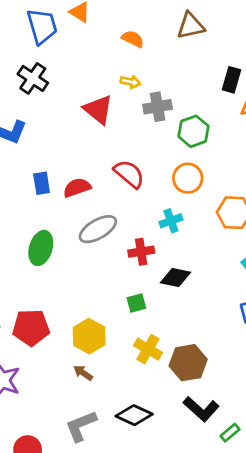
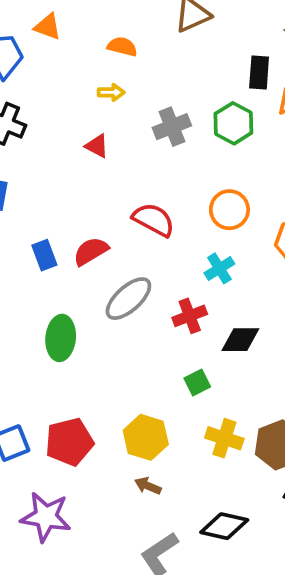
yellow arrow: (130, 82) -> (111, 92), moved
red triangle: (98, 110) -> (97, 146), size x0.6
green hexagon: (193, 131) -> (233, 123), moved

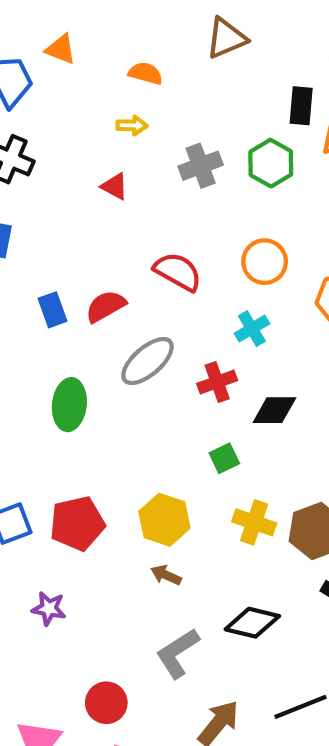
purple star: (46, 517) -> (49, 608), size x0.6

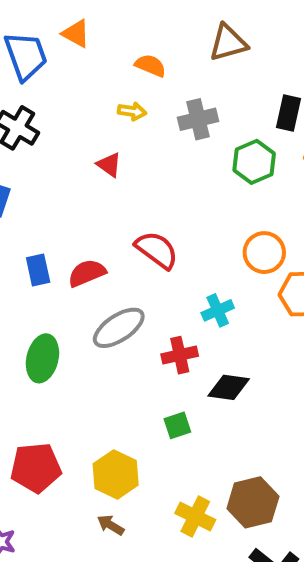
gray cross: (201, 166) -> (198, 119), moved
orange circle: (265, 262) -> (264, 253), moved
yellow cross: (254, 522) -> (195, 516), moved

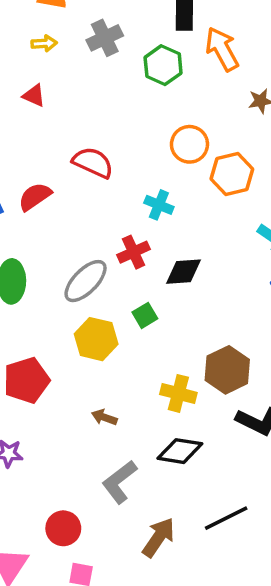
cyan cross: (218, 310) -> (159, 205), turned -32
gray ellipse: (119, 328) -> (86, 281), moved
yellow hexagon: (116, 474) -> (96, 339), moved

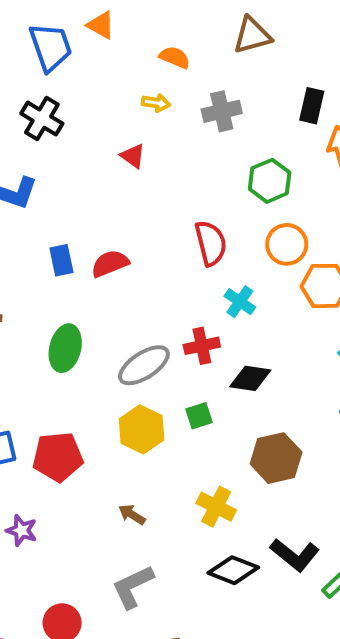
green hexagon: (163, 65) -> (270, 181), moved
red semicircle: (93, 163) -> (211, 243), moved, turned 39
brown hexagon: (227, 370) -> (276, 458), moved
black diamond: (180, 451) -> (233, 570), moved

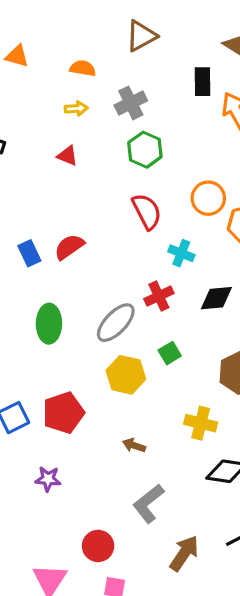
green hexagon: (270, 181) -> (145, 150), moved
black diamond: (250, 378) -> (216, 298), moved

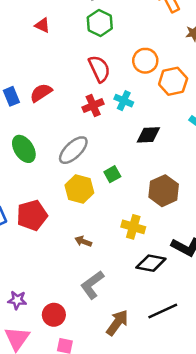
red cross: (159, 296) -> (93, 106), moved
green ellipse: (49, 324) -> (24, 149), turned -36
purple star: (48, 479) -> (17, 300), moved

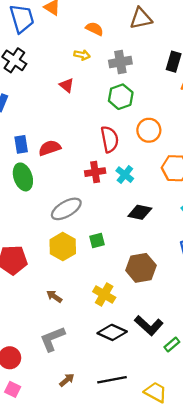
orange circle: (145, 61) -> (149, 130), moved
green ellipse: (24, 149) -> (23, 177), moved
brown arrow: (117, 323) -> (67, 380), size x0.6

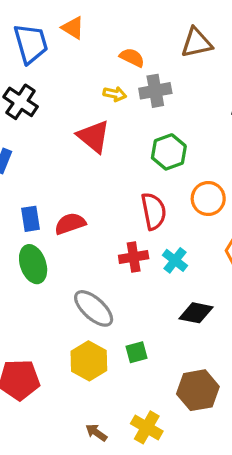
gray cross: (120, 62) -> (155, 91), moved
red triangle: (67, 85) -> (94, 136), size x1.6
gray ellipse: (66, 209) -> (94, 308), turned 72
brown arrow: (54, 296) -> (96, 433), moved

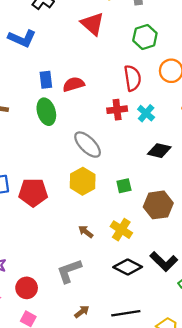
green square: (137, 352) -> (124, 186), moved

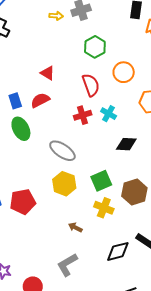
red triangle: (93, 24) -> (48, 73), moved, size x0.7
green square: (124, 186) -> (101, 181), size x1.5
yellow cross: (121, 230) -> (104, 208), moved
black diamond: (128, 267) -> (118, 251), turned -30

